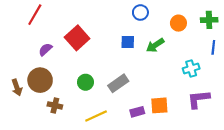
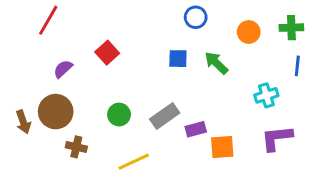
red square: (77, 38) -> (107, 53), size x0.7
green arrow: (155, 45) -> (216, 63), turned 78
purple rectangle: (137, 112) -> (196, 129), moved

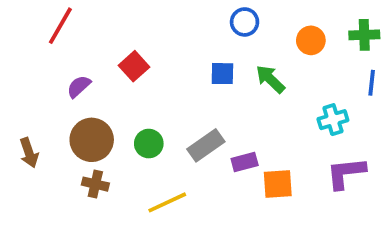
brown circle: (56, 112) -> (92, 140), moved

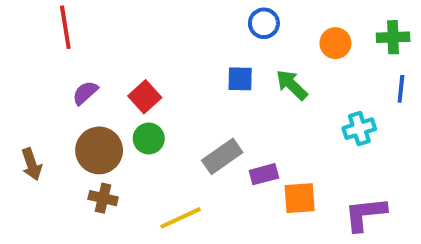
red line: (60, 26) -> (65, 27), turned -39
red square: (134, 66) -> (145, 97), moved
green circle: (149, 144) -> (149, 138), moved
purple L-shape: (346, 173) -> (365, 214), moved

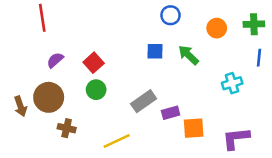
brown circle: (99, 150) -> (49, 97), moved

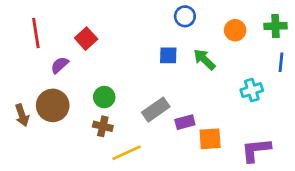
red line: (42, 18) -> (36, 33), moved
red square: (94, 63) -> (86, 39), moved
brown cross: (67, 128) -> (103, 126), moved

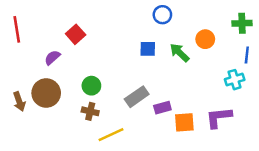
orange circle: (235, 30) -> (205, 39), moved
red line: (36, 33) -> (17, 29), moved
cyan cross: (252, 90) -> (235, 80), moved
purple L-shape: (256, 150) -> (219, 117), moved

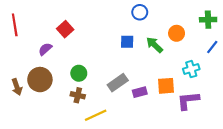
blue line: (247, 55) -> (212, 47), turned 32
cyan cross: (235, 80) -> (191, 69), moved
orange square: (184, 122) -> (166, 86), moved

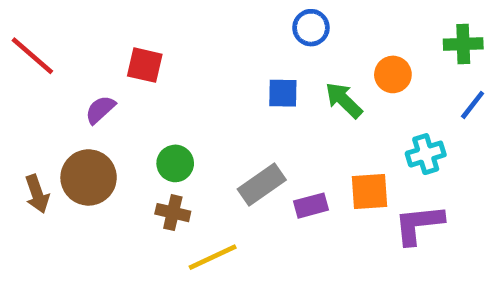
red line: (15, 25) -> (32, 56), turned -40
red square: (65, 29) -> (145, 65), turned -35

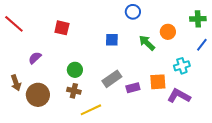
blue square: (283, 93) -> (112, 40), moved
purple semicircle: (100, 110) -> (35, 58), moved
brown circle: (89, 177) -> (38, 95), moved
purple L-shape: (419, 224) -> (179, 96), turned 35

